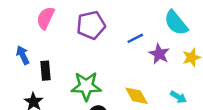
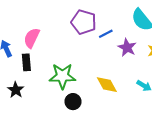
pink semicircle: (45, 18) -> (32, 38), moved
purple pentagon: (91, 25) -> (84, 22), moved, turned 30

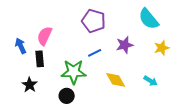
blue line: (106, 34) -> (95, 53), moved
purple star: (127, 48) -> (125, 45), moved, turned 30
black circle: (73, 102) -> (67, 96), moved

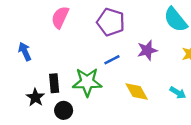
pink semicircle: (45, 36) -> (60, 17), moved
black rectangle: (40, 59) -> (54, 83), moved
black circle: (67, 96) -> (64, 110), moved

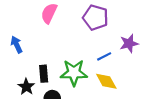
blue line: (112, 60) -> (104, 56), moved
yellow diamond: (137, 92) -> (106, 81), moved

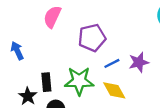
purple pentagon: (95, 18) -> (92, 38), moved, turned -30
purple star: (129, 43) -> (139, 62), moved

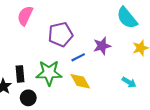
purple star: (139, 62) -> (102, 46), moved

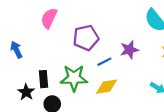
yellow diamond: (80, 81) -> (107, 87), turned -70

